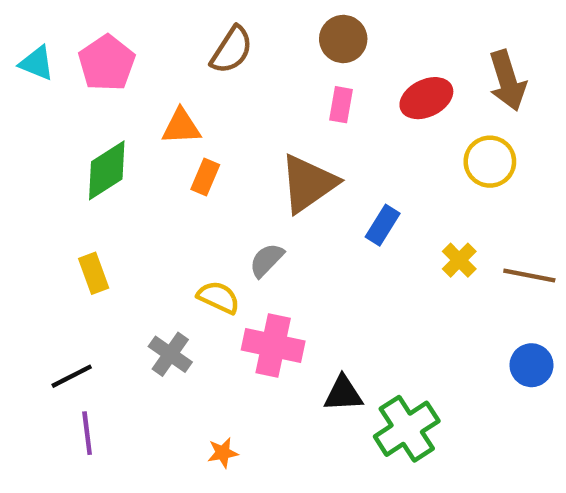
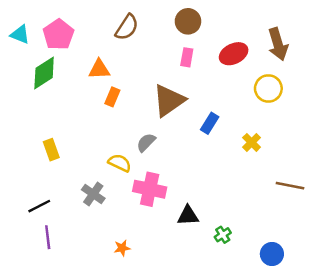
green diamond: (107, 170) -> (44, 73), moved
brown line: (529, 275) -> (290, 186), moved
blue circle: (531, 365) -> (272, 254), moved
green cross: (407, 429) -> (223, 235), size x0.5

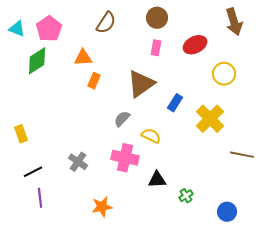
brown arrow: (278, 44) -> (234, 22), moved
yellow cross: (252, 142) -> (210, 119), size x1.8
yellow rectangle: (51, 150) -> (21, 134), moved
yellow semicircle: (120, 163) -> (151, 136), moved
orange star: (122, 248) -> (102, 207), size x1.5

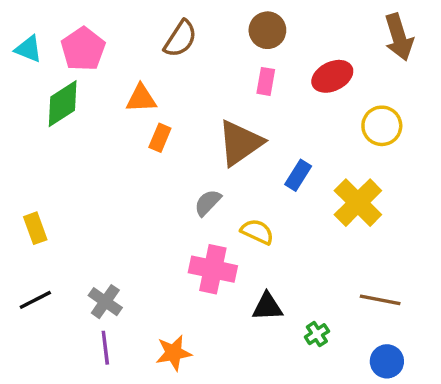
brown line: (242, 155) -> (380, 300), moved
gray cross: (78, 162) -> (105, 302), moved
black line: (33, 172) -> (35, 300), moved
purple line: (40, 198) -> (105, 348), moved

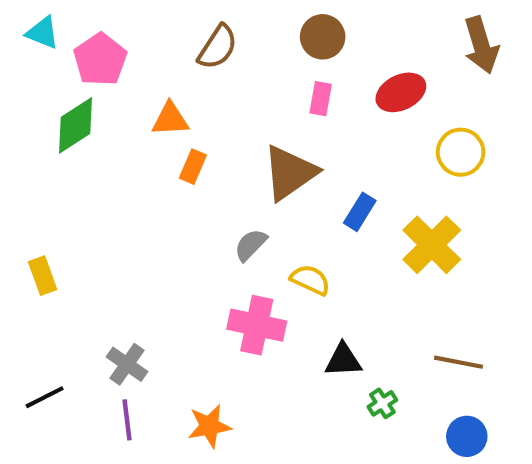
cyan triangle: (28, 49) -> (43, 33), moved
black line: (35, 300) -> (45, 397), moved
black triangle: (267, 307) -> (343, 360), moved

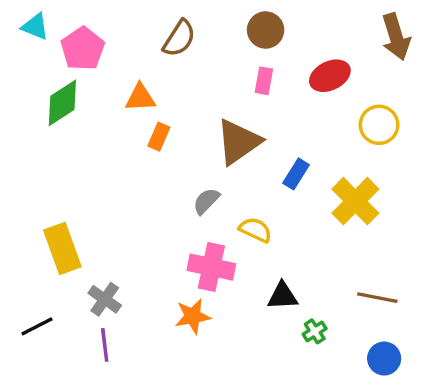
yellow rectangle: (43, 276) -> (62, 248), moved, size x1.6
orange star: (209, 426) -> (193, 316), moved

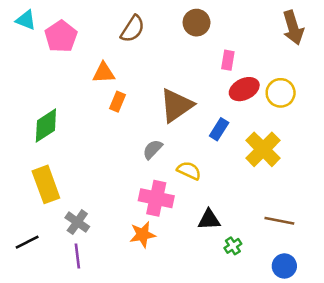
red ellipse: (330, 76) -> (244, 89), moved
pink rectangle: (264, 81) -> (228, 60), moved
green diamond: (62, 103) -> (46, 125), moved

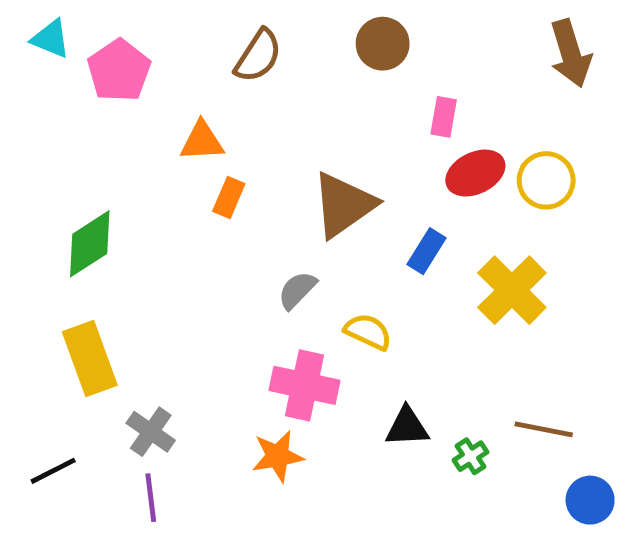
green cross: (233, 246) -> (470, 456), moved
blue circle: (284, 266) -> (590, 500), moved

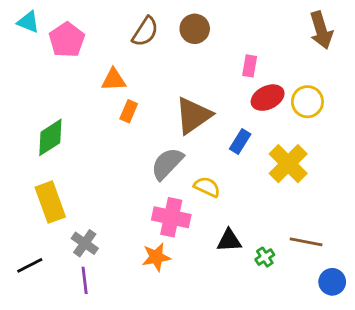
brown circle: (383, 44) -> (195, 29), moved
gray semicircle: (297, 290) -> (167, 164), size x1.5

